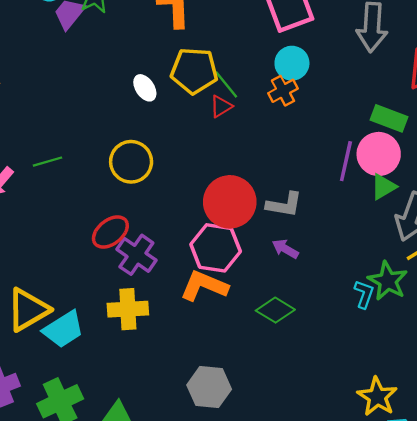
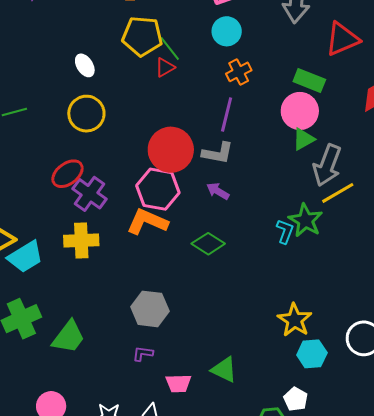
white ellipse: (145, 88) -> (85, 65), moved
orange cross: (283, 91) -> (239, 72), moved
purple line: (346, 161) -> (227, 114), moved

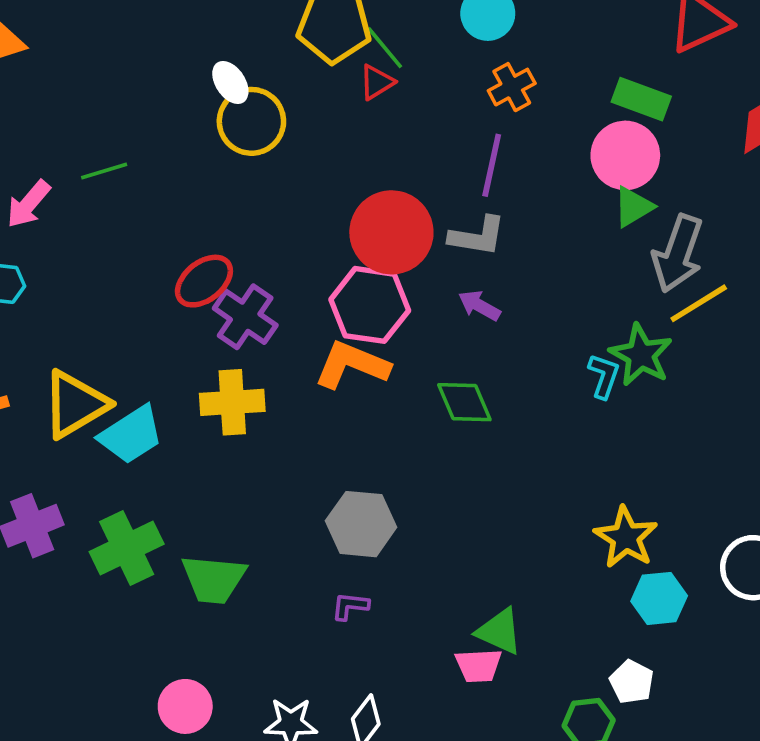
yellow circle: (86, 114) -> (251, 121), moved
green diamond: (208, 244) -> (464, 402), turned 36
green trapezoid: (68, 337) -> (214, 579), turned 60
pink trapezoid: (178, 383) -> (478, 666), moved

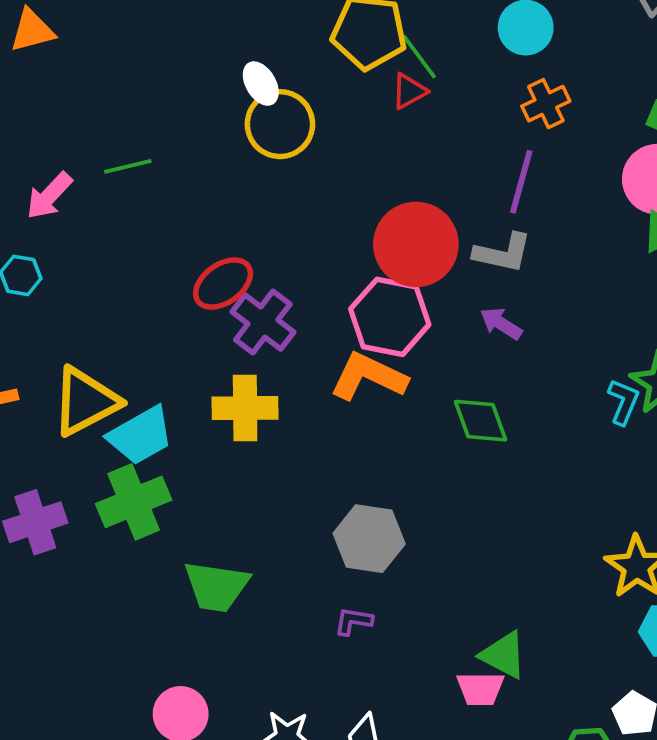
green cross: (127, 548) -> (134, 502), moved

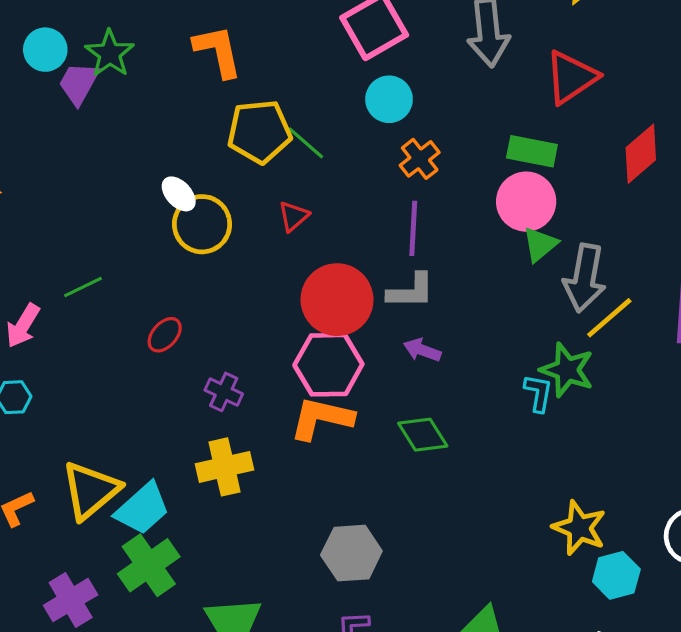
red triangle: (409, 91) -> (294, 216), moved
red ellipse: (223, 284) -> (165, 335), moved, size x0.7
purple cross: (263, 322) -> (224, 392), size x0.7

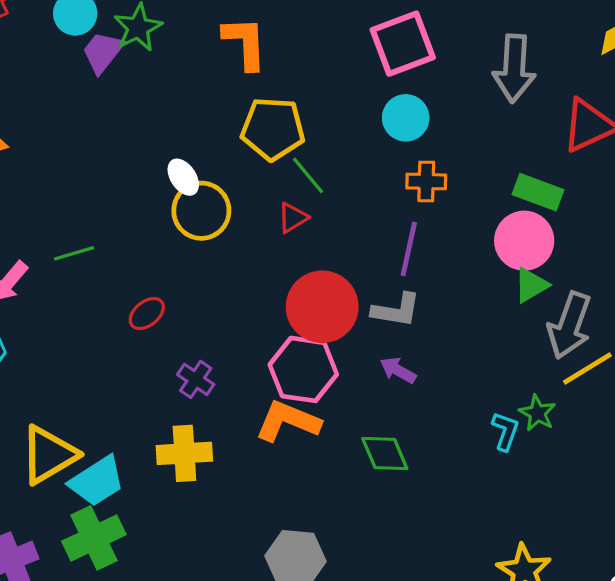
green line: (306, 143) -> (308, 175), moved
orange cross: (420, 159) -> (426, 181), turned 30
green star: (567, 370) -> (537, 413), size x0.7

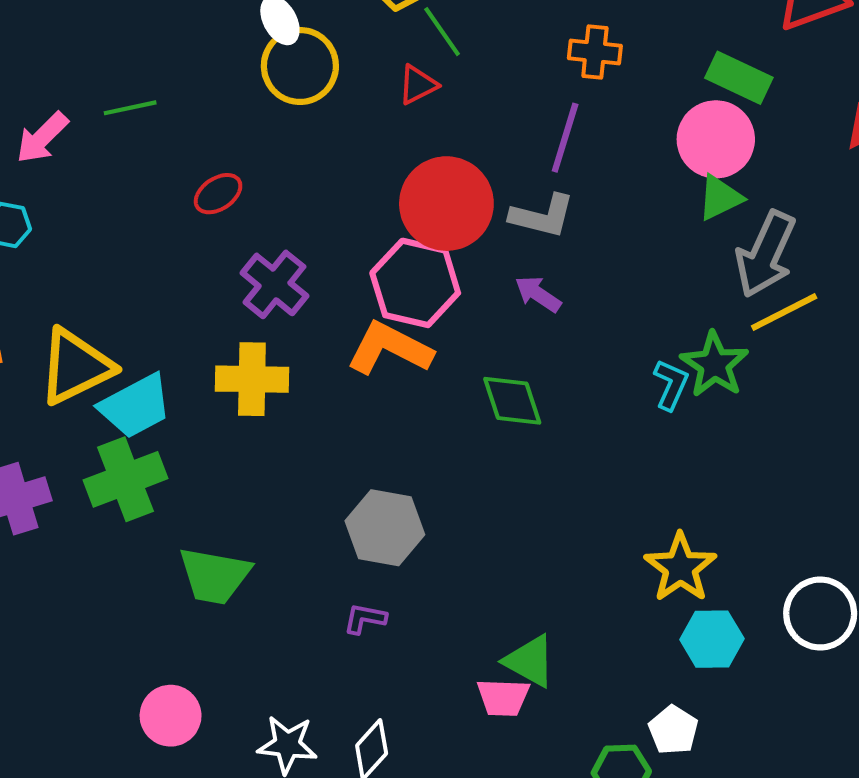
purple cross: (196, 379) -> (274, 284), size x1.4
green star: (537, 413) -> (714, 365), size x1.4

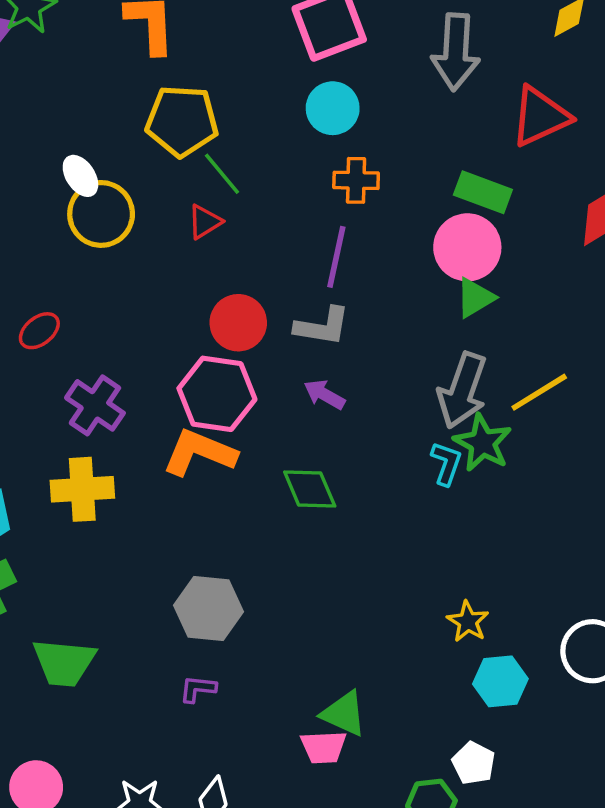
red circle: (446, 204) -> (238, 323), size x0.7
gray arrow: (766, 254) -> (462, 390), moved
yellow star: (680, 568) -> (468, 622), size x0.7

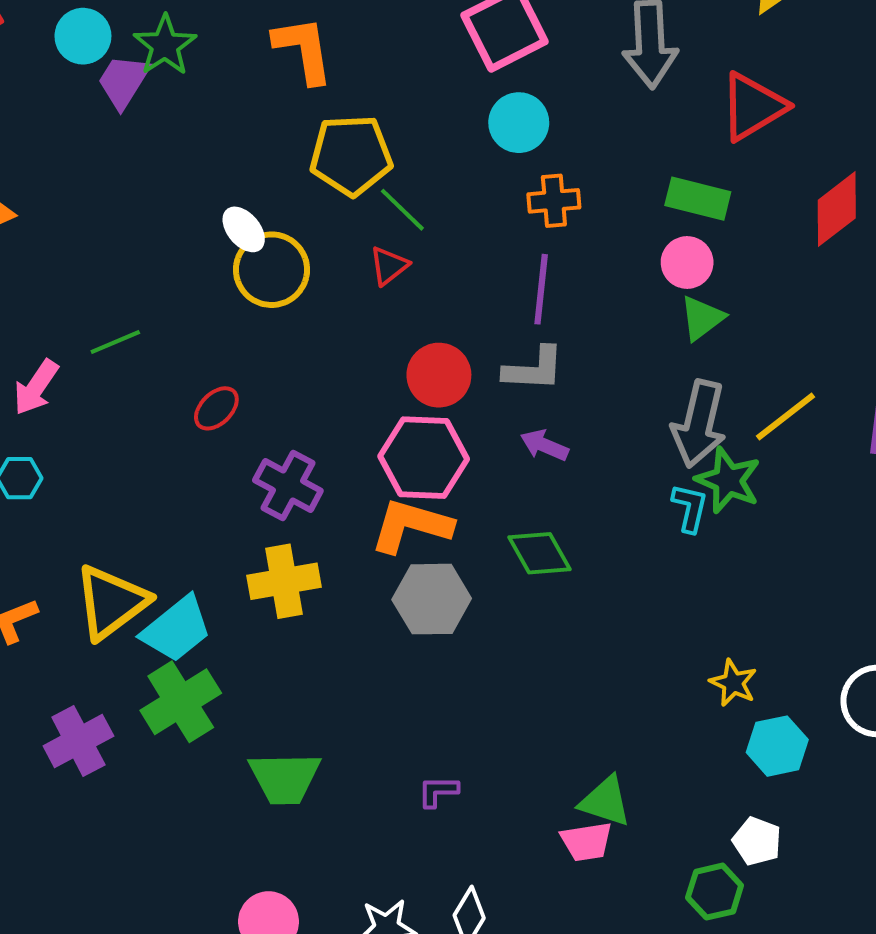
pink circle: (467, 247) -> (687, 262), size x0.7
gray hexagon: (208, 608) -> (432, 599), moved

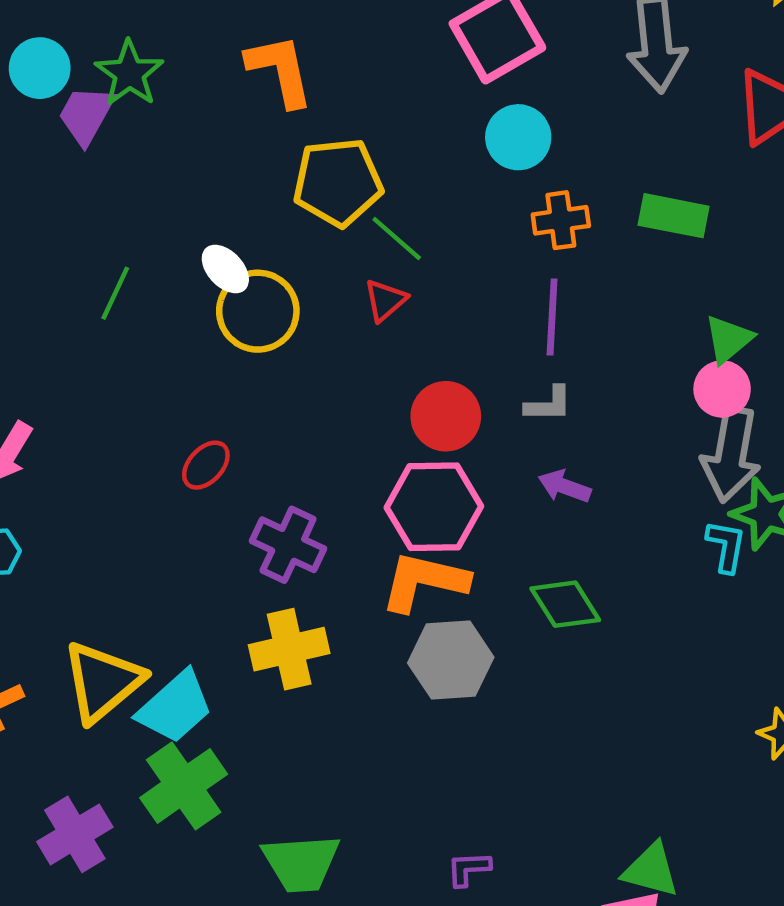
green rectangle: (698, 199) -> (674, 216), moved
pink circle: (687, 262) -> (722, 389), moved
green line: (115, 342) -> (115, 293), moved, turned -39
gray L-shape: (534, 369) -> (549, 404), size x0.7

